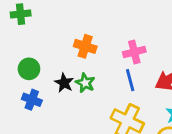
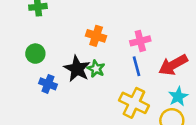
green circle: (29, 69) -> (35, 54), moved
black star: (64, 83) -> (77, 69), size x1.5

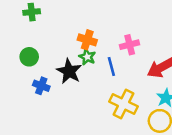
blue line: (136, 66) -> (111, 66), moved
green star: (96, 69) -> (87, 57), moved

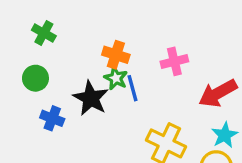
green cross: (32, 12) -> (44, 33), moved, turned 35
blue line: (111, 66) -> (133, 88), moved

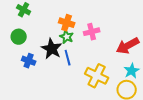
pink cross: (174, 61) -> (92, 32), moved
blue line: (133, 88) -> (68, 58), moved

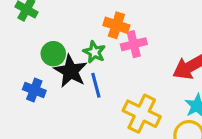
orange cross: (67, 23) -> (116, 25), moved
green circle: (19, 37) -> (53, 54), moved

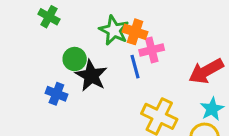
green star: (94, 52) -> (114, 30), moved, size x1.4
blue line: (96, 85) -> (135, 67), moved

